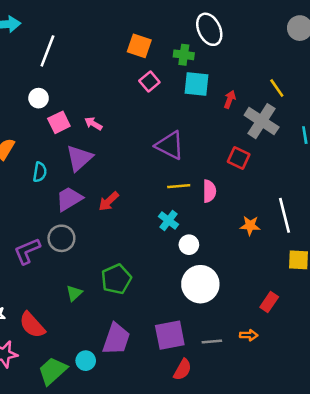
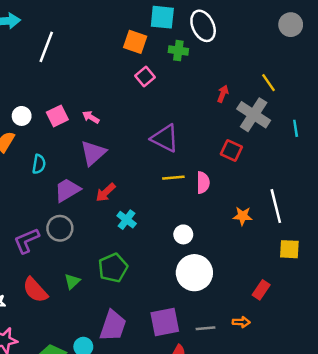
cyan square: (197, 84) -> (162, 17), moved
white circle: (39, 98) -> (22, 116), moved
purple triangle: (79, 158) -> (93, 153), moved
cyan cross: (169, 220) -> (127, 220), moved
red semicircle: (32, 325) -> (35, 290), moved

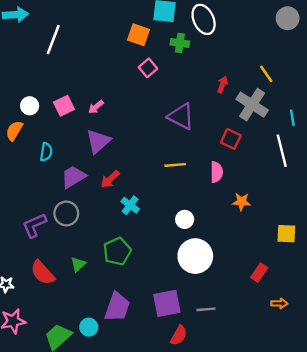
pink arrow: (91, 117) -> (96, 107), turned -70
purple triangle: (165, 138) -> (181, 116), moved
pink semicircle: (203, 183) -> (217, 172), moved
white line: (276, 206) -> (282, 151), moved
orange arrow: (241, 322) -> (279, 303), moved

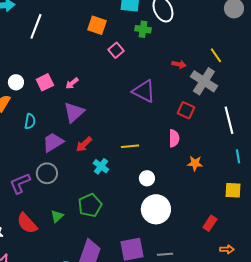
orange square: (138, 35) -> (97, 25), moved
red arrow: (222, 84) -> (179, 64), turned 80
cyan line: (292, 118) -> (238, 156), moved
yellow line: (175, 165) -> (130, 146), moved

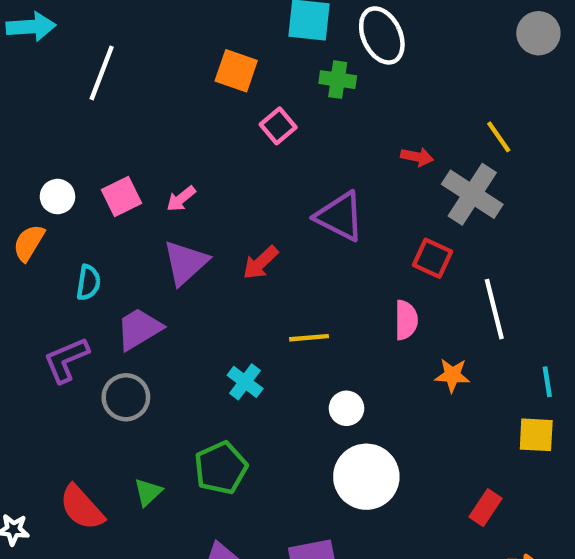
white line: (229, 120) -> (494, 309), moved
red arrow: (84, 144) -> (260, 263), moved
cyan line: (238, 156) -> (547, 382), moved
purple L-shape: (20, 183) -> (66, 360), moved

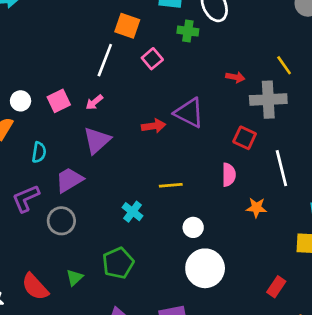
white line: (102, 73) -> (105, 60), moved
gray cross: (472, 194) -> (268, 100), turned -36
red arrow: (260, 263) -> (154, 126), moved, turned -145

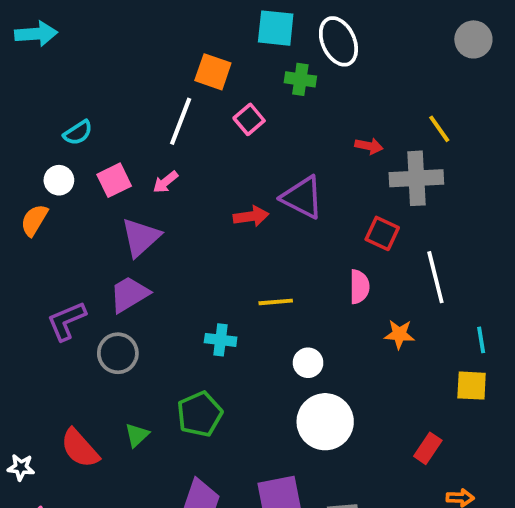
purple triangle: (97, 140) -> (141, 237), moved
cyan semicircle: (39, 152) -> (78, 133), moved, turned 48
cyan cross: (133, 212) -> (221, 340), turned -30

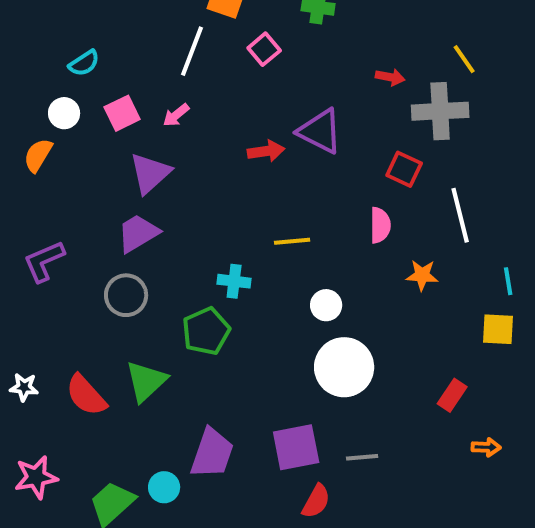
purple L-shape: (67, 321) -> (44, 261), moved
green pentagon: (200, 414) -> (206, 331), moved
green triangle: (137, 435) -> (146, 381), size x1.6
white star: (21, 467) -> (24, 387), moved

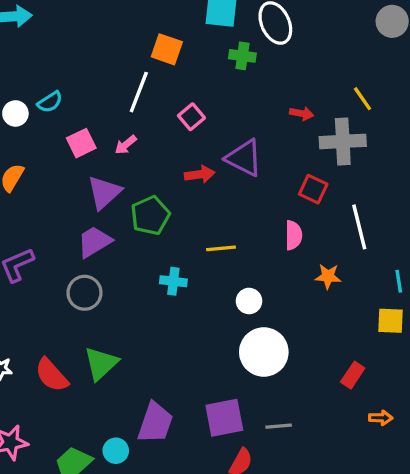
pink square: (264, 49) -> (191, 117), moved
white circle: (64, 113) -> (15, 113), moved
green pentagon: (206, 331) -> (150, 215), moved

